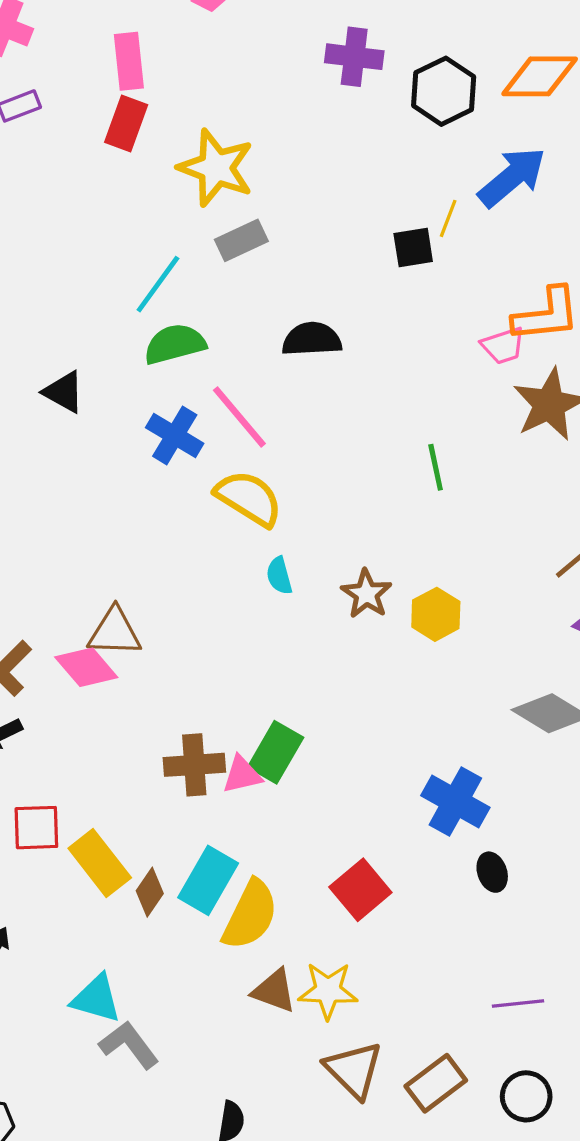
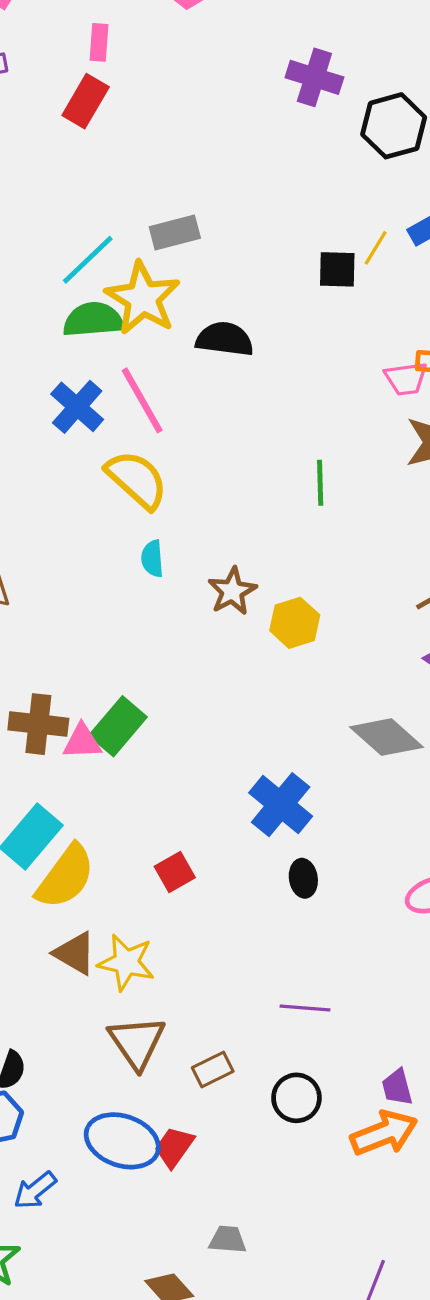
pink rectangle: (129, 61) -> (99, 42), size x0.7
yellow star: (216, 168) -> (143, 298), moved
red square: (360, 890) -> (175, 872), size x0.7
brown rectangle: (436, 1083) -> (213, 1070), size x0.7

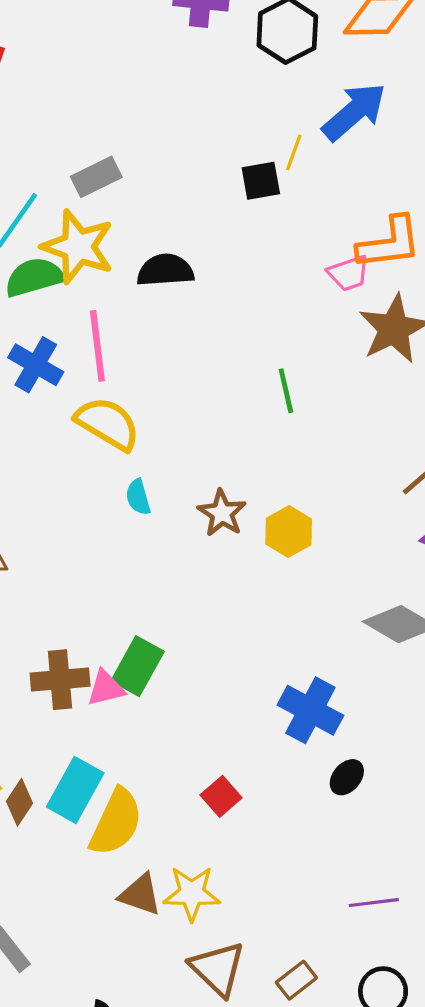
pink line: (142, 400) -> (97, 346), turned 34
black ellipse: (303, 878) -> (347, 777), turned 60

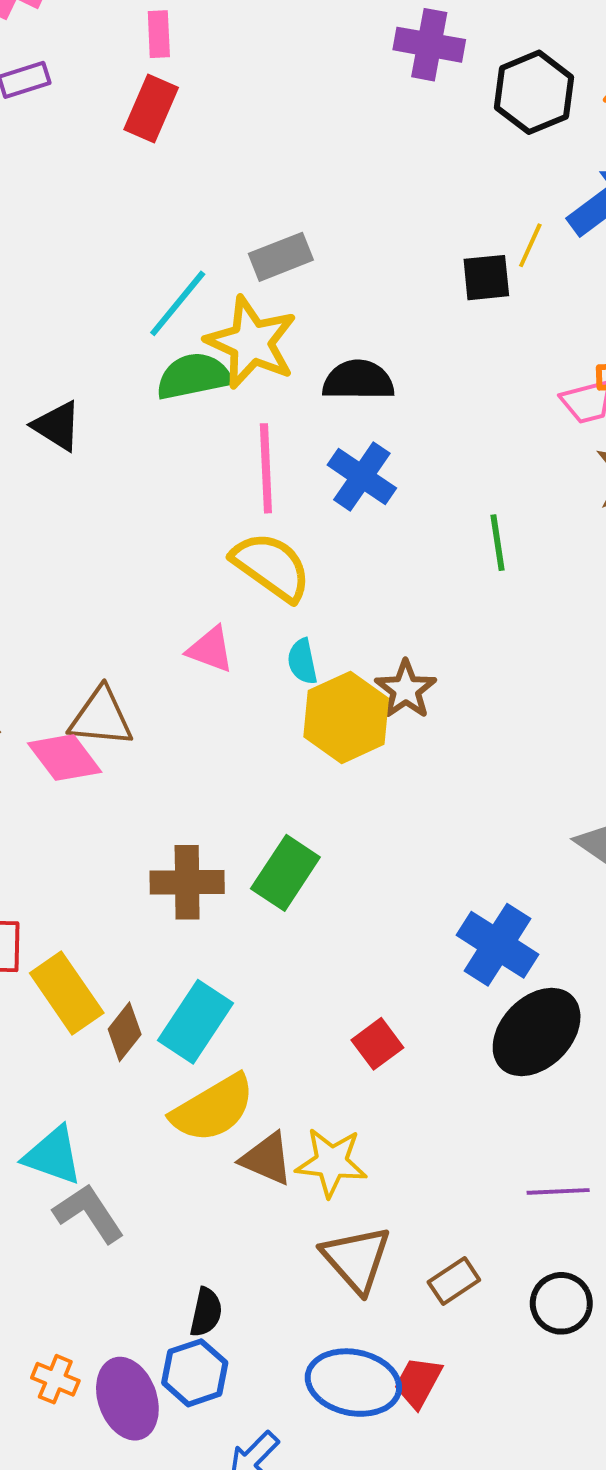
blue cross: (36, 365) -> (362, 477), moved
yellow hexagon: (289, 531) -> (346, 717), moved, size x1.4
pink triangle: (106, 688) -> (210, 649), moved, turned 30
black ellipse: (347, 777) -> (537, 1032), size x2.0
yellow semicircle: (116, 822) -> (213, 1108), moved, turned 30

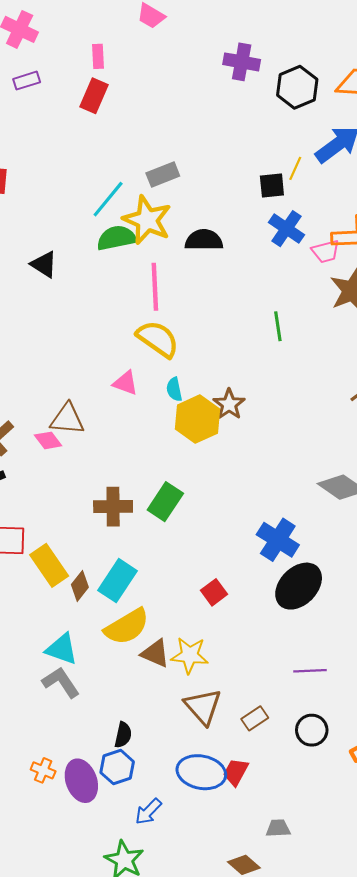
blue cross: (362, 477) -> (286, 229), moved
pink diamond: (65, 758) -> (48, 440), size x0.7
cyan triangle: (53, 1156) -> (62, 649), moved

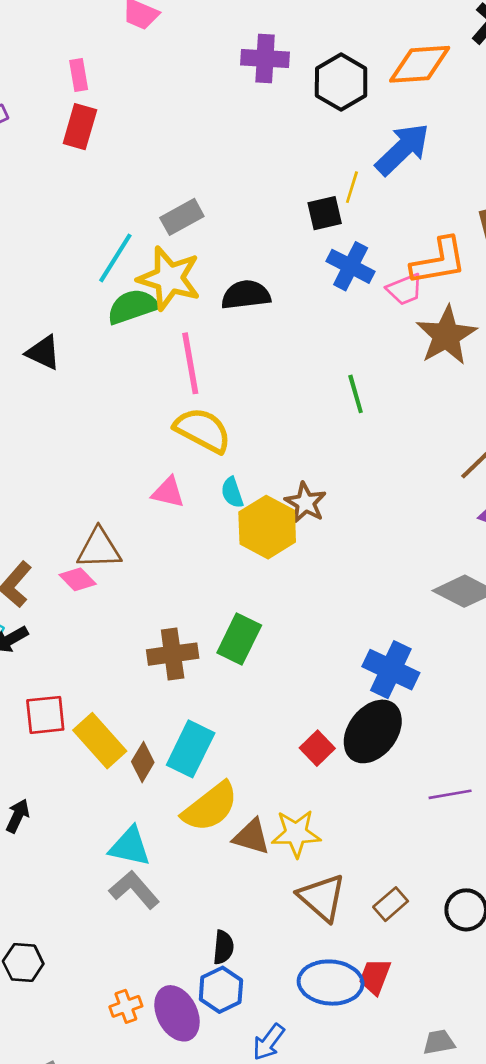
black ellipse: (299, 586) -> (373, 731), moved
purple line: (310, 671) -> (450, 794), moved
orange cross: (43, 770) -> (126, 1006), turned -35

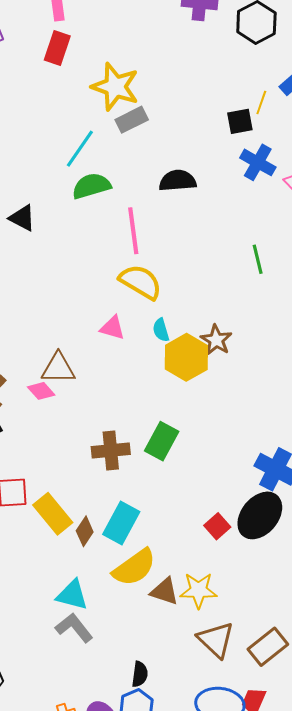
yellow star: (169, 278) -> (115, 87), moved
brown rectangle: (391, 904) -> (268, 647), size x1.5

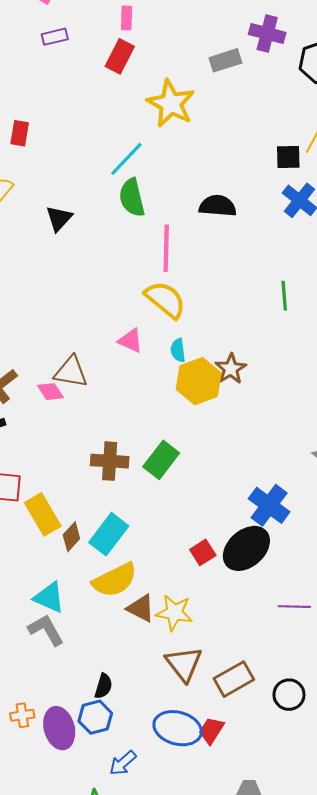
gray rectangle: (132, 120) -> (225, 60), moved
green semicircle: (91, 186) -> (132, 198), turned -96
black triangle: (22, 218) -> (59, 218), turned 36

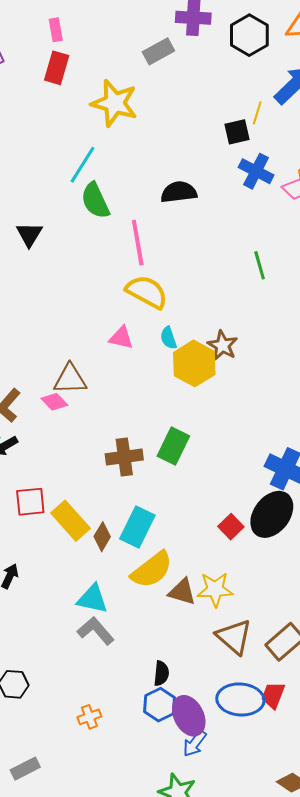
purple ellipse: (59, 728) -> (189, 716), moved

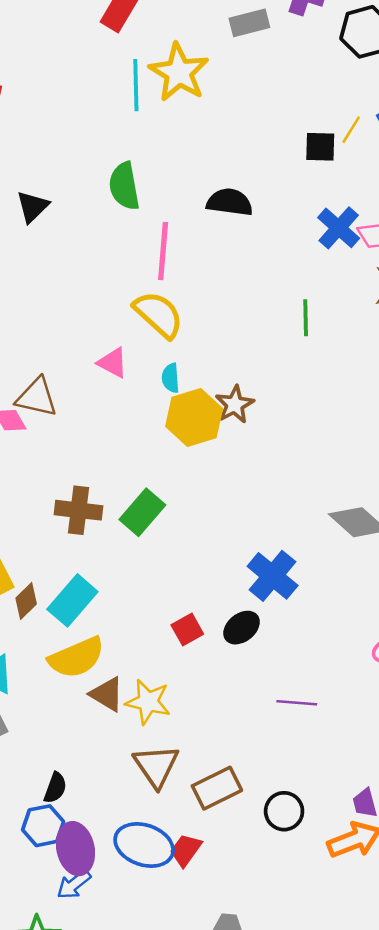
cyan line: (83, 165) -> (136, 85), moved, turned -48
blue cross: (256, 171) -> (339, 228), moved
black ellipse: (272, 514) -> (242, 628), size x0.6

